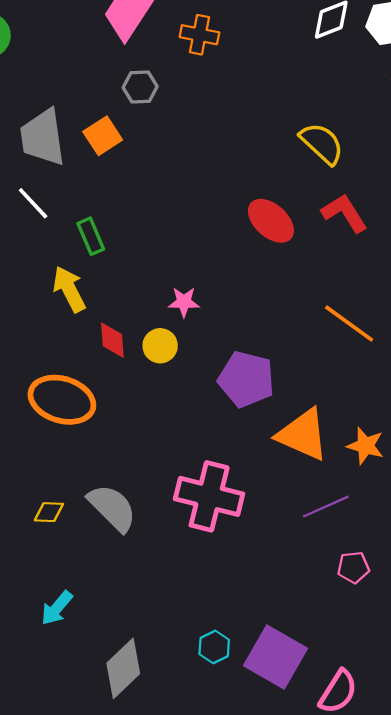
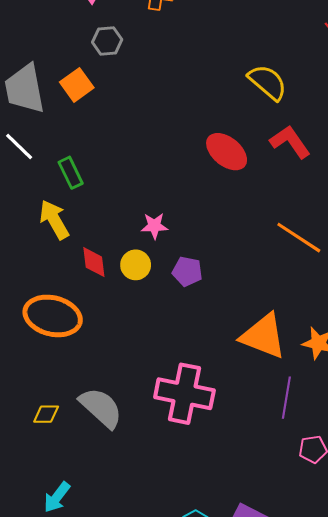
purple pentagon: (246, 379) -> (187, 271), moved, size x0.6
purple line: (326, 507) -> (286, 398), turned -54

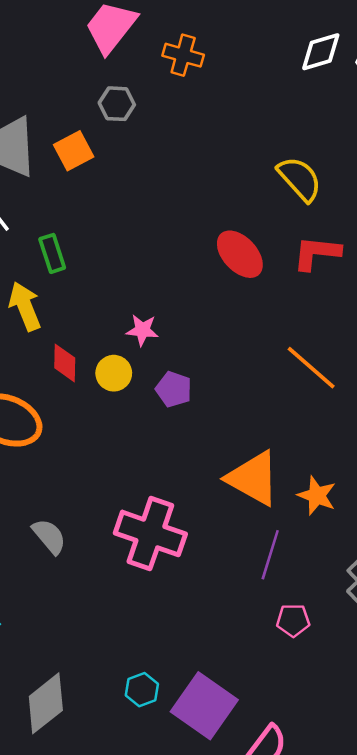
red L-shape: (290, 142) -> (317, 253), turned -57
gray semicircle: (101, 408) -> (49, 536), size x0.7

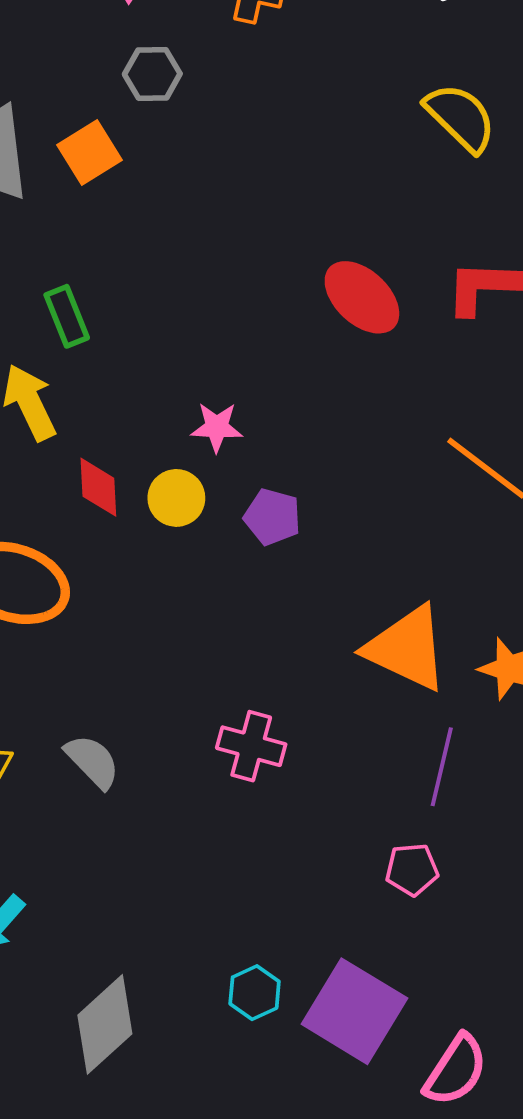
yellow semicircle: (300, 179) -> (461, 117), moved
pink cross: (150, 533) -> (251, 746), size x0.6
pink pentagon: (293, 620) -> (412, 870), moved

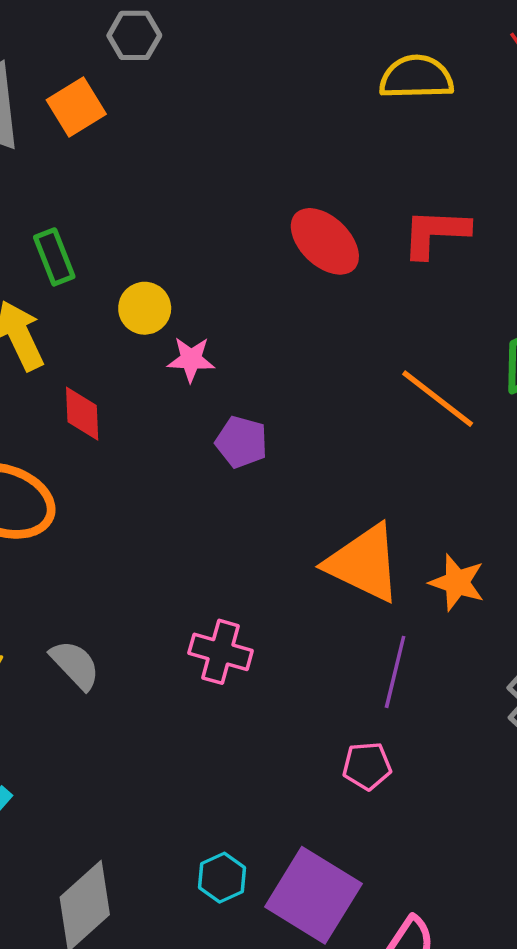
yellow semicircle: (461, 117) -> (416, 77), turned -46
yellow circle: (176, 498) -> (145, 308), moved

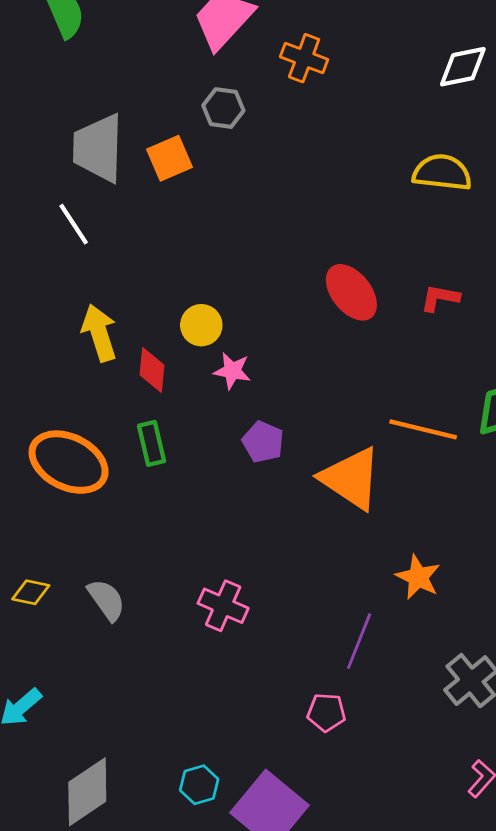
red L-shape: (435, 233) -> (440, 298), size x0.7
green rectangle: (54, 257) -> (152, 443), moved
orange line: (438, 399) -> (423, 429), turned -32
red diamond: (82, 414) -> (152, 370), moved
orange triangle: (364, 563) -> (351, 478), moved

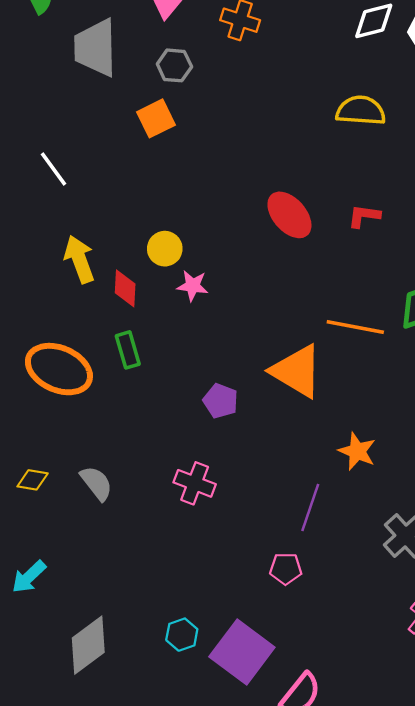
gray trapezoid: (98, 148) -> (95, 48), moved
orange square: (169, 158) -> (156, 118), moved
purple pentagon: (263, 442) -> (221, 401), moved

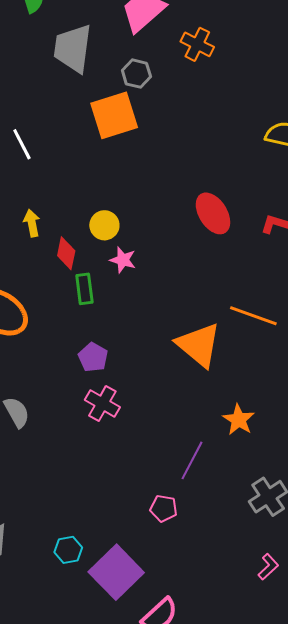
orange square: (156, 118) -> (114, 115), size x1.5
yellow arrow: (79, 259) -> (32, 223), size x0.7
green rectangle: (128, 350) -> (84, 289), moved
purple pentagon: (221, 401) -> (93, 357), moved
pink cross: (195, 483) -> (102, 403), moved

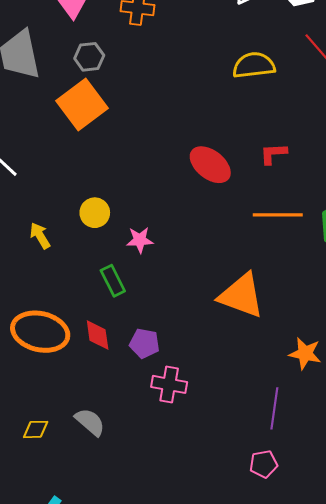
yellow circle: (104, 225) -> (95, 213), moved
red diamond: (66, 253) -> (98, 335), moved
orange line: (253, 316) -> (278, 215), moved

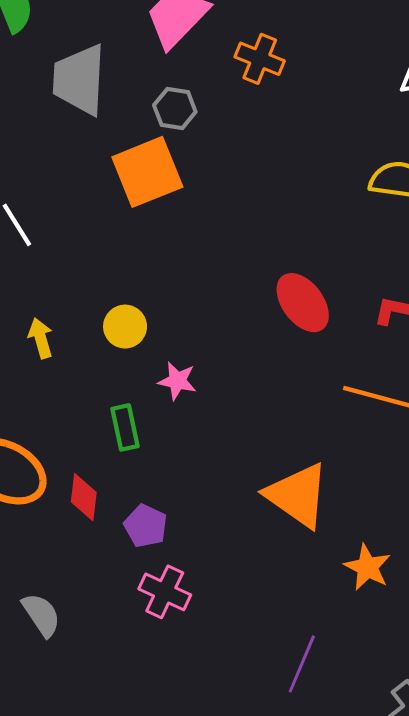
orange star: (305, 354) -> (367, 567), moved

